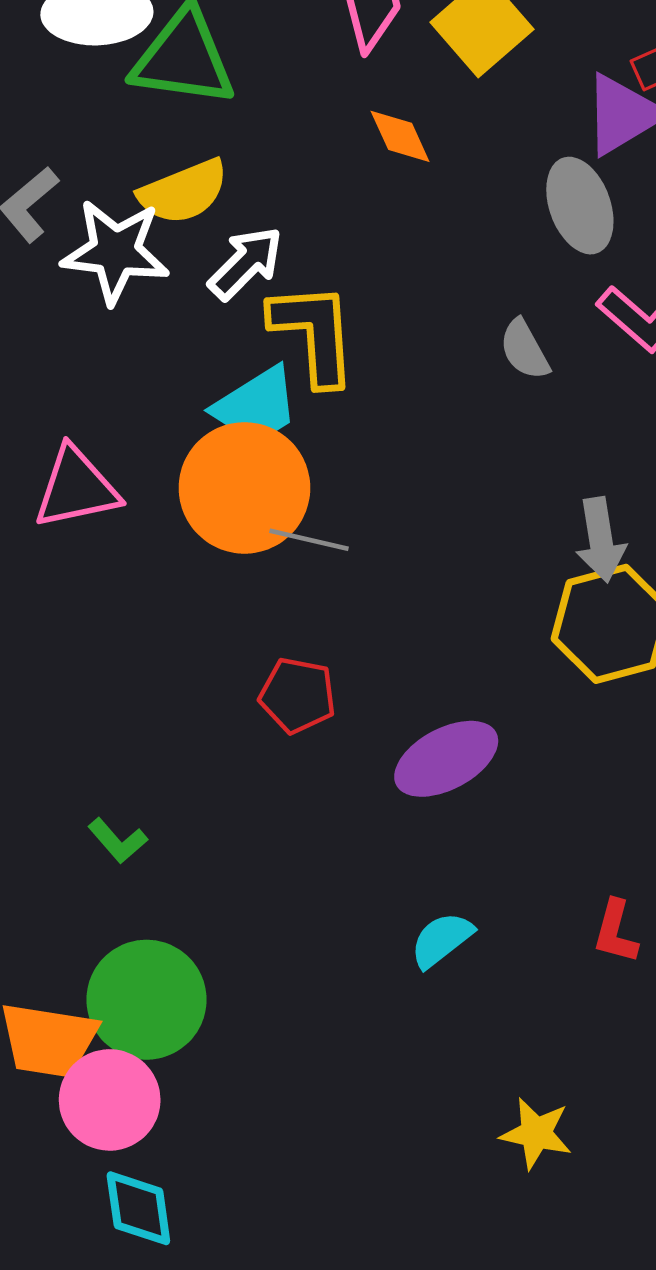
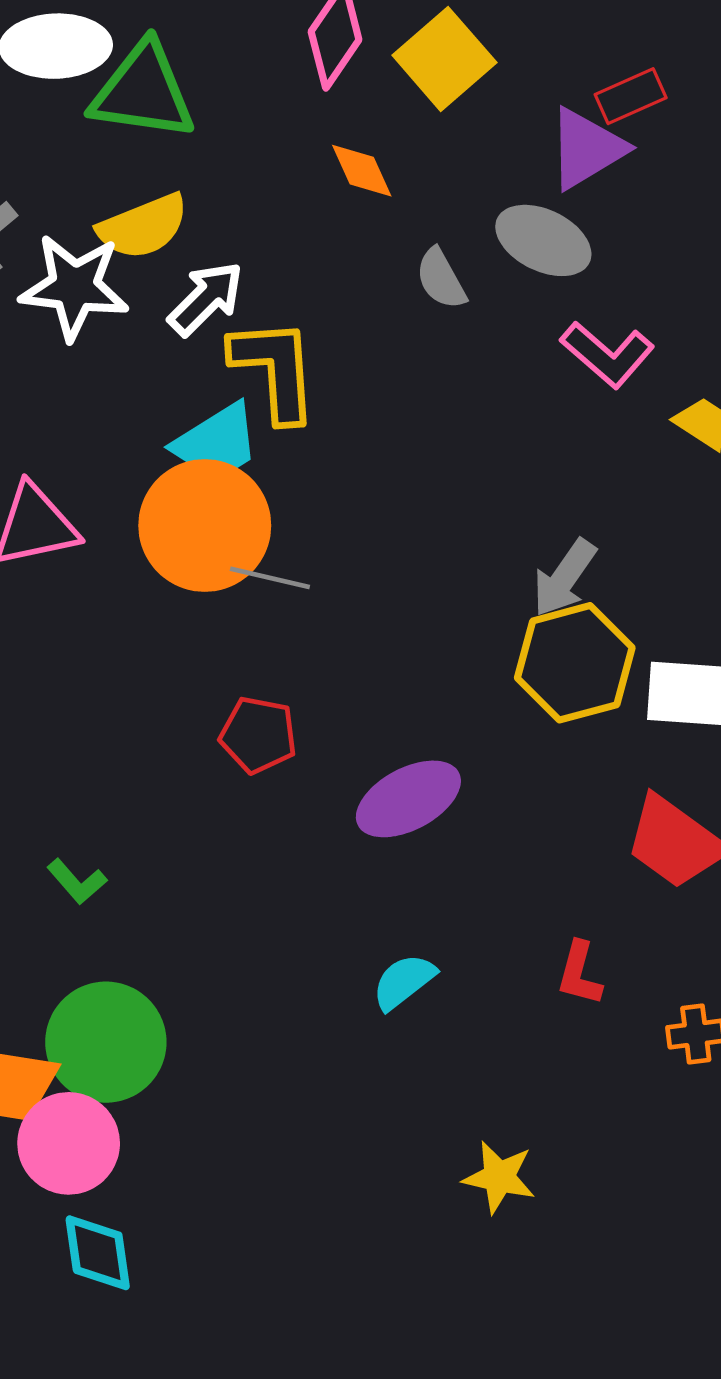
gray ellipse: (580, 206) -> (543, 240), turned -44
gray semicircle: (525, 350) -> (441, 279), moved
gray arrow: (601, 540) -> (564, 578), turned 44

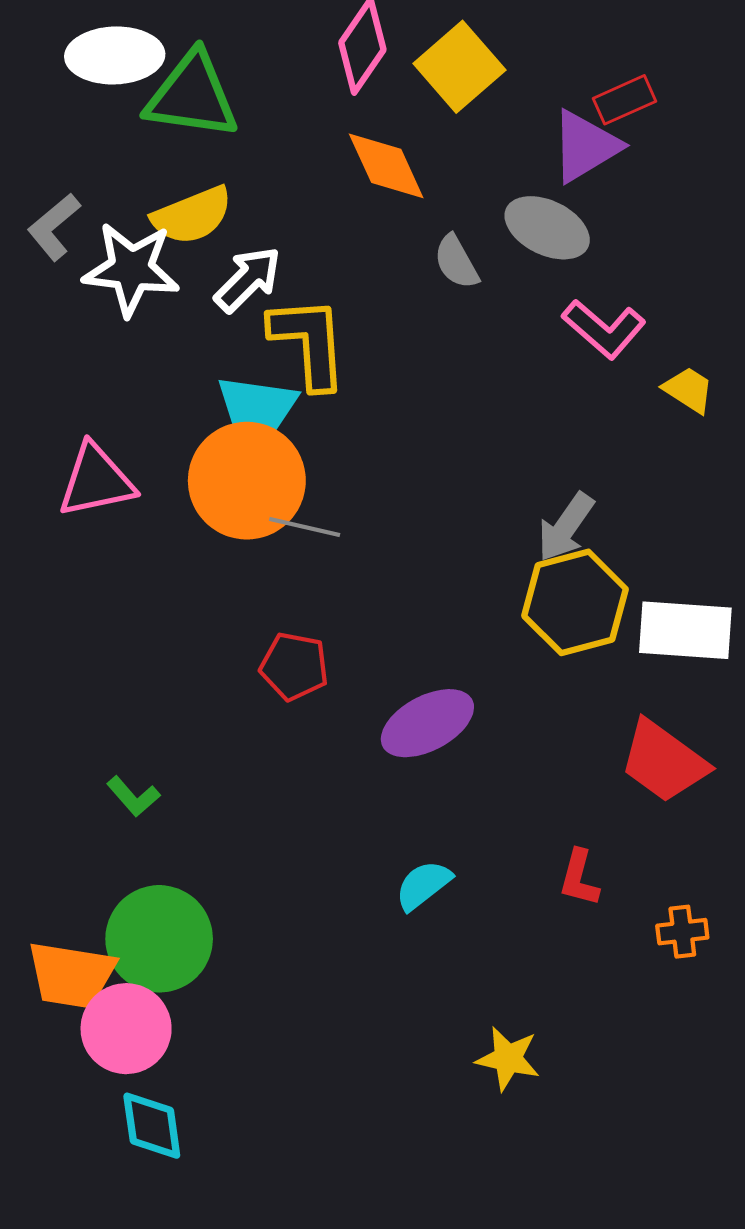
orange diamond: (362, 171) -> (386, 166), size x1.4
cyan trapezoid: (216, 443) -> (257, 407), turned 40

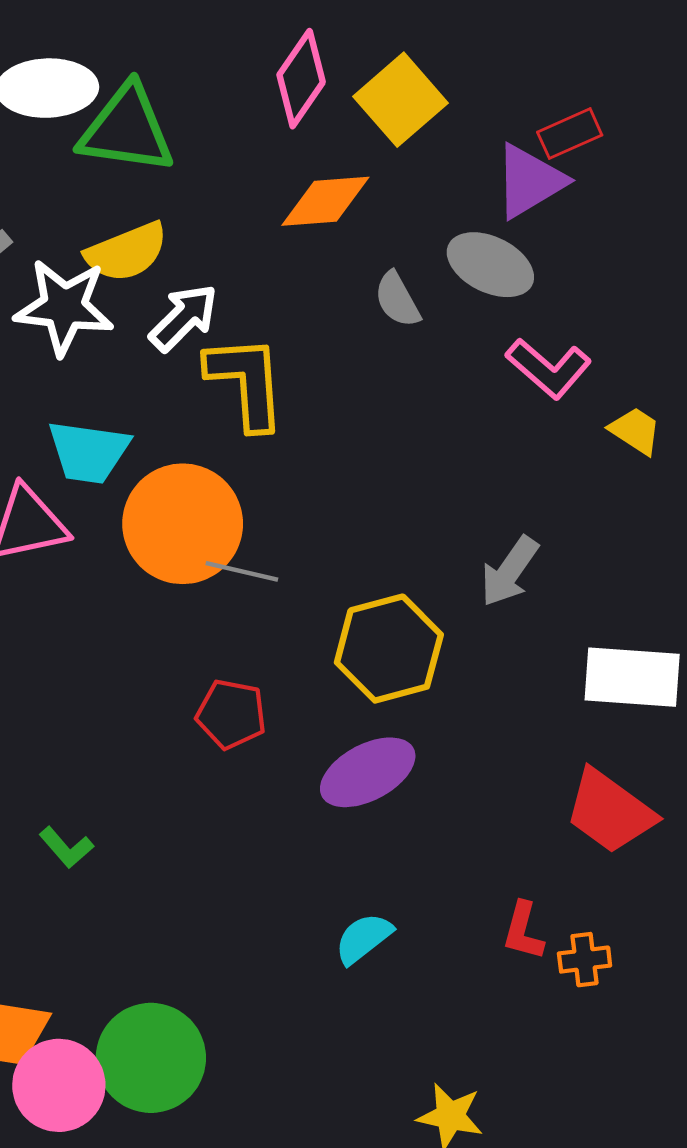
orange diamond: (386, 166) -> (325, 201), turned -70
cyan trapezoid: (257, 407) -> (88, 452), moved
yellow hexagon: (575, 602) -> (389, 649), moved
orange cross: (682, 932) -> (585, 960), moved
green circle: (159, 939) -> (151, 1058), moved

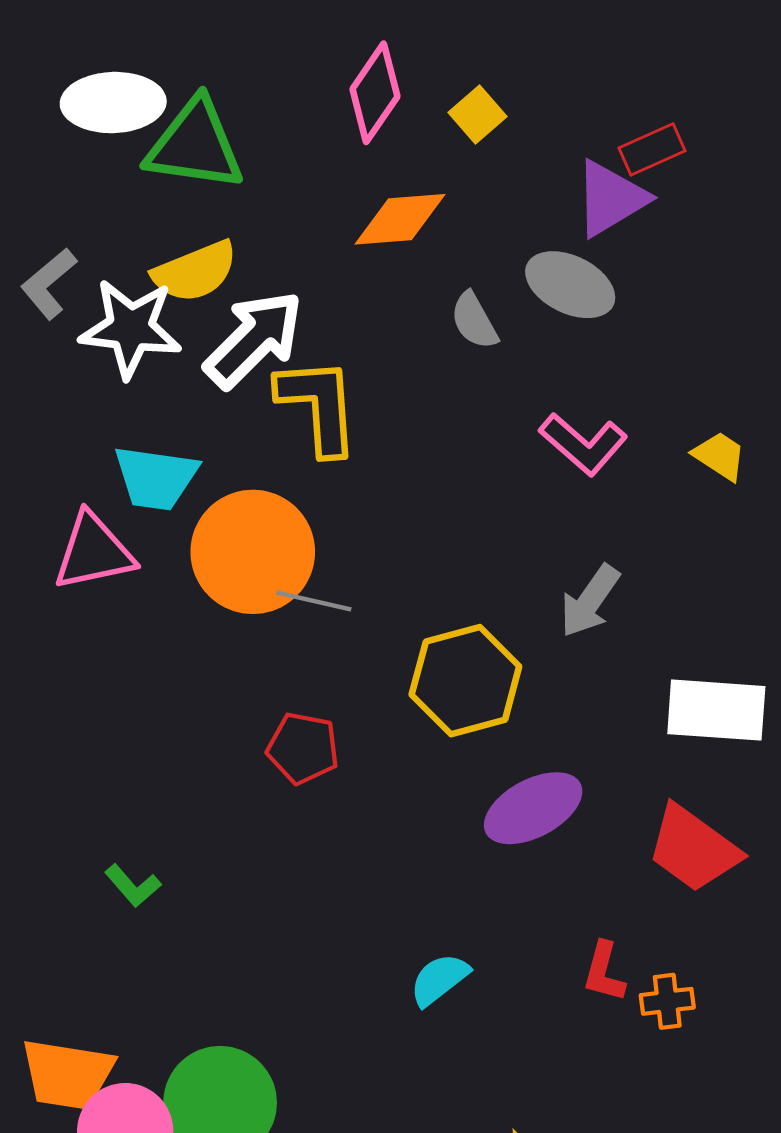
yellow square: (400, 100) -> (477, 115), size x0.6
white arrow: (184, 318) -> (254, 339), size x1.4
pink L-shape: (549, 368) -> (583, 444), moved
purple ellipse: (368, 772) -> (533, 808), moved

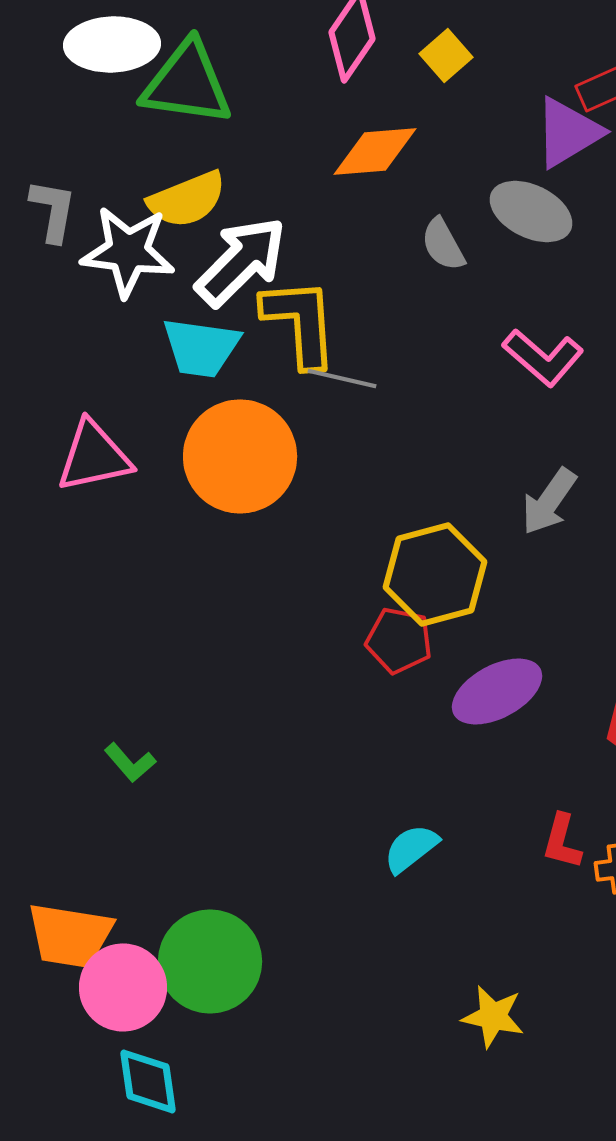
gray L-shape: (49, 284) -> (53, 210), turned 140
cyan trapezoid: (156, 478) -> (201, 347), moved
gray line: (314, 601) -> (342, 378), moved
red pentagon: (303, 748) -> (399, 640), moved

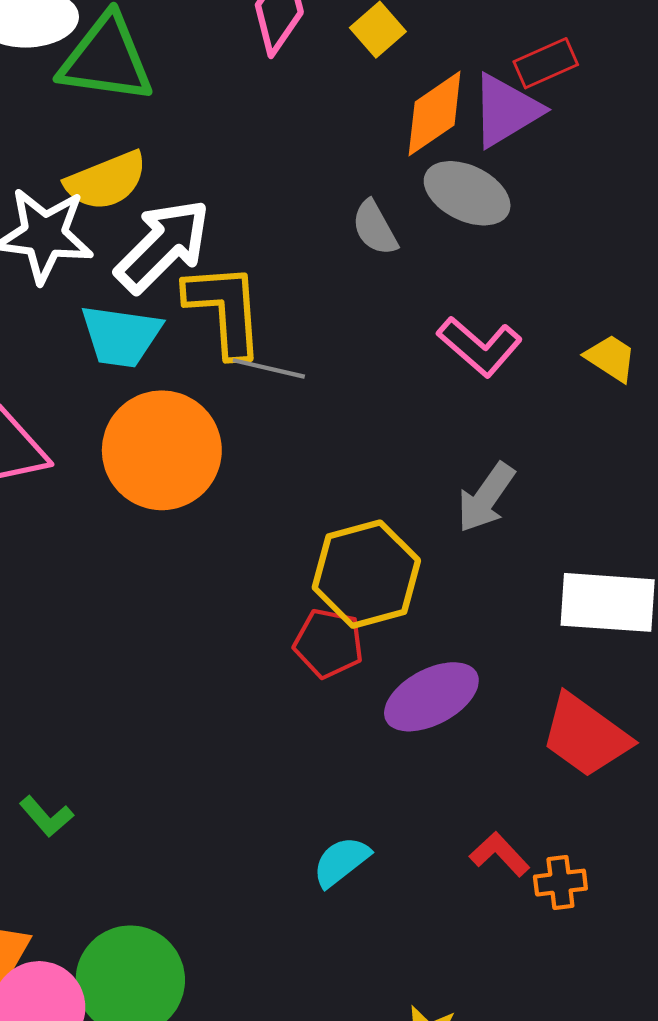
orange diamond: (375, 151) -> (435, 114), moved, turned -30
green L-shape: (130, 762) -> (46, 816), moved
red L-shape: (562, 841) -> (500, 854), turned 122

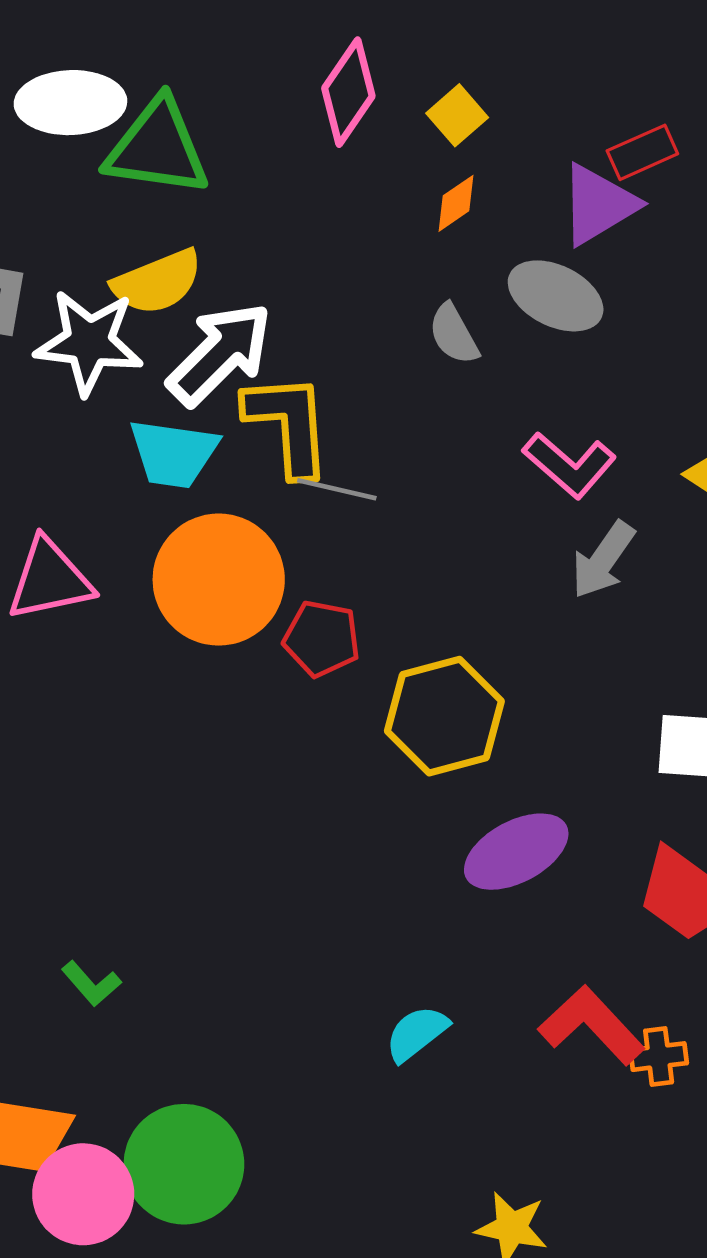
orange diamond: (435, 114) -> (456, 203), moved, size x0.6
gray arrow: (486, 498) -> (603, 560), moved
red pentagon: (329, 643) -> (322, 639), moved
red L-shape: (500, 854) -> (591, 1025), size x1.6

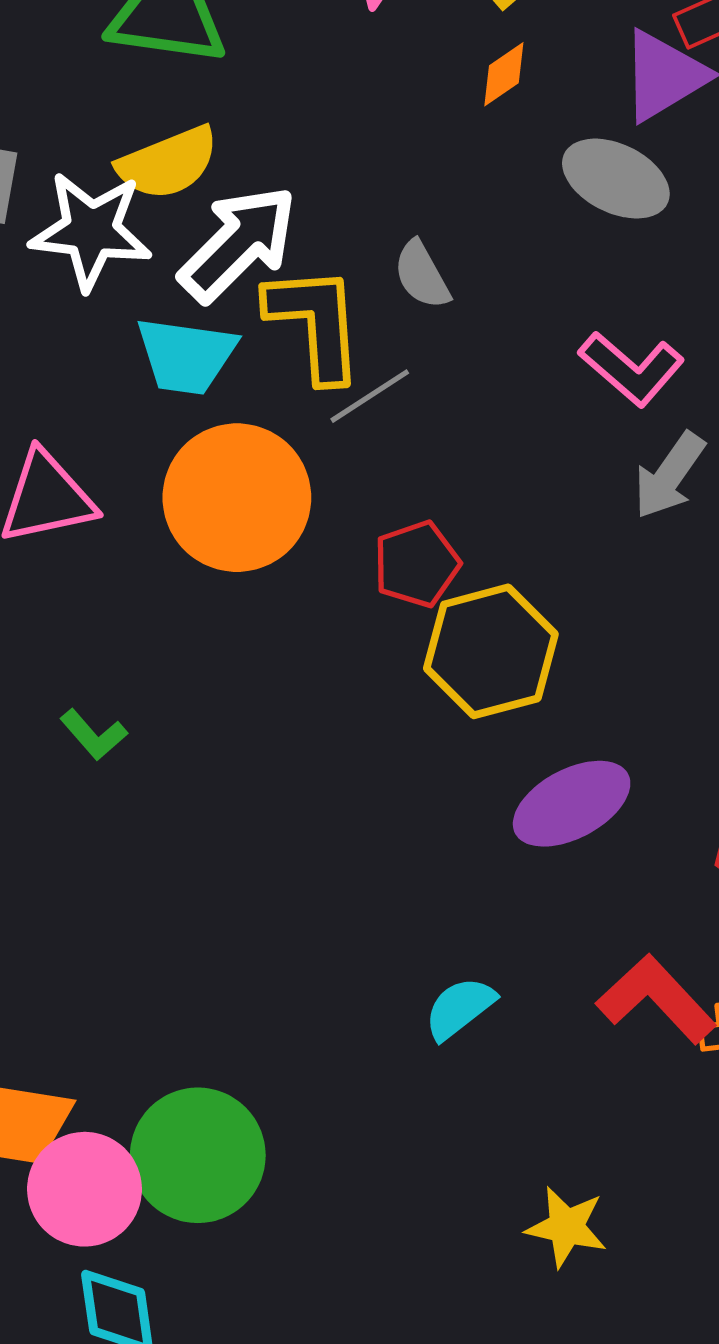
gray semicircle: (454, 334) -> (422, 275), moved
gray line: (337, 489) -> (370, 396), turned -46
red pentagon: (322, 639) -> (417, 564), moved, turned -30
green L-shape: (91, 984) -> (94, 735), moved

